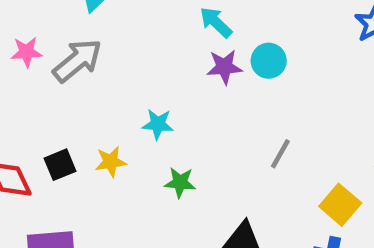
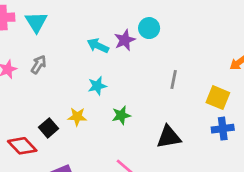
cyan arrow: (216, 22) -> (98, 46), moved
gray arrow: (77, 61) -> (39, 65), size x0.6
yellow star: (111, 162) -> (77, 117), turned 30

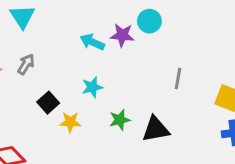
purple star: (125, 40) -> (122, 35), turned 30
black square: (48, 128) -> (48, 103), moved
black triangle: (169, 137) -> (156, 129), moved

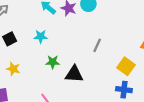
yellow star: (70, 122) -> (13, 69), moved

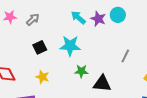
cyan star: (41, 36) -> (70, 46), size x1.5

